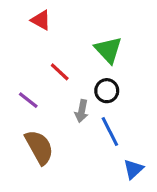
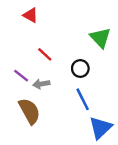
green triangle: (108, 50) -> (100, 38), moved
gray arrow: (82, 111) -> (41, 84), moved, turned 70
blue triangle: (133, 169) -> (100, 128), size x1.5

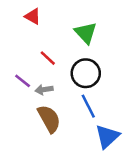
green triangle: (100, 38) -> (86, 33), moved
black circle: (80, 68) -> (86, 73), size x1.5
brown semicircle: (29, 111) -> (49, 119), moved

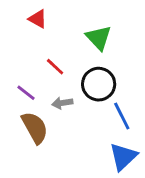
gray arrow: (44, 90) -> (62, 103), moved
blue line: (88, 106) -> (122, 116), moved
brown semicircle: (49, 119) -> (35, 128), moved

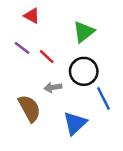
green triangle: (99, 38) -> (84, 32), turned 35
purple line: (26, 93) -> (22, 48), moved
blue triangle: (123, 157) -> (75, 123), moved

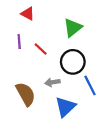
purple line: (22, 48) -> (19, 42), turned 48
gray arrow: (53, 87) -> (52, 82), moved

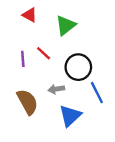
green triangle: (73, 28) -> (66, 25), moved
purple line: (19, 42) -> (23, 59), moved

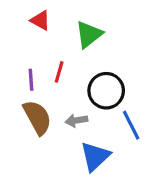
red line: (44, 53) -> (59, 72), turned 63
brown semicircle: (27, 102) -> (37, 117), moved

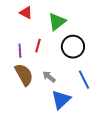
black circle: (106, 91) -> (73, 47), moved
gray arrow: (76, 120) -> (49, 77), turned 48

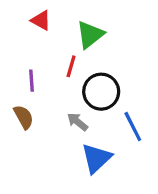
red line: (38, 46) -> (71, 66), moved
black circle: (73, 47) -> (101, 92), moved
brown semicircle: (24, 75) -> (24, 117), moved, size x0.7

